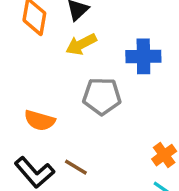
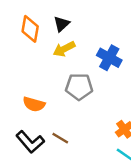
blue cross: (143, 56) -> (109, 58), turned 30

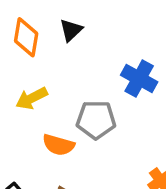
yellow arrow: (64, 49) -> (32, 98), moved
orange semicircle: (34, 104) -> (58, 145), moved

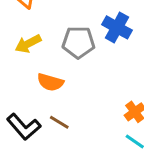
gray pentagon: (96, 120) -> (78, 42), moved

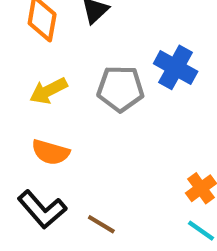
orange semicircle: (50, 82) -> (51, 152), moved
brown line: (59, 122) -> (101, 224), moved

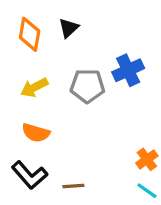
blue cross: (176, 67) -> (128, 70), turned 36
brown line: (101, 224) -> (73, 186), turned -35

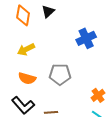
gray pentagon: (87, 86) -> (60, 74), moved

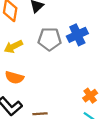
gray pentagon: (60, 74) -> (50, 39), moved

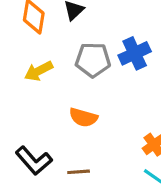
orange semicircle: (14, 77) -> (83, 117), moved

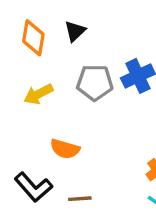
orange semicircle: (83, 117) -> (65, 149), moved

